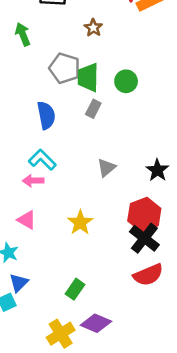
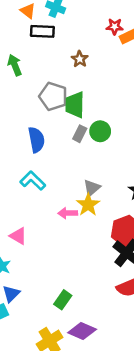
green circle: (126, 81) -> (100, 131), moved
pink arrow: (33, 181) -> (68, 213), moved
yellow star: (80, 223) -> (88, 205), moved

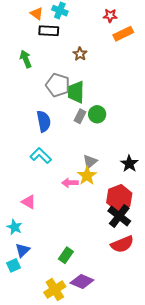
red star: (115, 27) -> (110, 16), moved

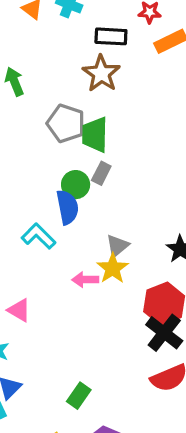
black rectangle: (49, 31) -> (111, 36), moved
brown star: (80, 54) -> (101, 73), size x1.6
green circle: (97, 114) -> (76, 185), moved
blue semicircle: (44, 121) -> (68, 207), moved

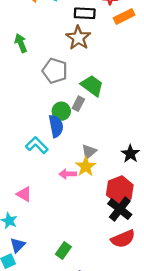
green trapezoid: (95, 135) -> (92, 86), moved, turned 125

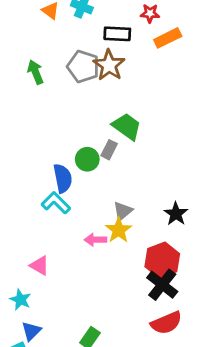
gray pentagon: (55, 71) -> (83, 67), moved
blue semicircle: (56, 126) -> (63, 178), moved

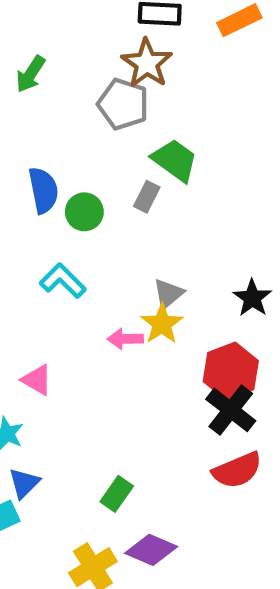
gray pentagon: (83, 67) -> (123, 104), moved
green arrow: (35, 72) -> (31, 74), turned -125
green circle: (87, 159) -> (84, 212), moved
blue semicircle: (63, 178) -> (43, 190), moved

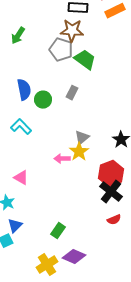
brown star: (147, 63) -> (72, 31), turned -30
green trapezoid: (175, 160) -> (85, 60), moved
cyan L-shape: (63, 281) -> (21, 127), moved
red semicircle: (237, 470) -> (114, 220), size x0.6

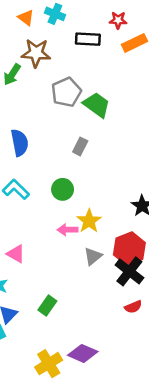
brown star: (72, 31) -> (36, 53), moved
gray pentagon: (61, 50) -> (66, 92), turned 30
green circle: (43, 100) -> (63, 189), moved
gray triangle: (82, 138) -> (93, 256), moved
green rectangle: (58, 231) -> (47, 306), moved

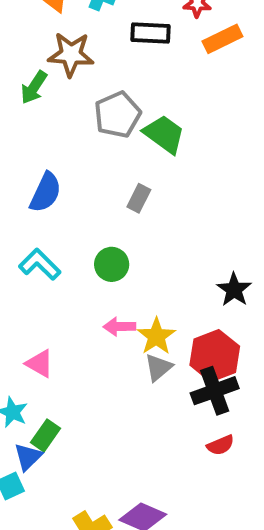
blue semicircle: (20, 143) -> (46, 192), turned 36
yellow star: (89, 221) -> (156, 336), moved
black cross: (129, 271) -> (215, 391), turned 32
green rectangle: (47, 306) -> (46, 435), moved

